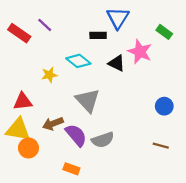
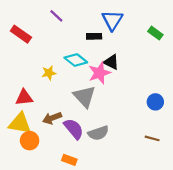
purple line: (45, 25) -> (56, 16), moved
pink star: (140, 52) -> (99, 73), moved, turned 30

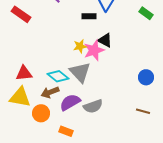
cyan diamond: (76, 60) -> (58, 76), moved
yellow star: (49, 73) -> (80, 46), moved
purple semicircle: (74, 129) -> (70, 102), turned -80
orange circle: (30, 141) -> (41, 113), moved

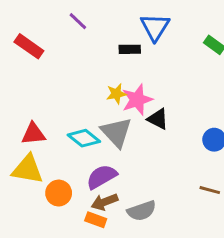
black triangle: (105, 40) -> (158, 119), moved
brown arrow: (50, 92) -> (105, 202), moved
gray semicircle: (93, 106) -> (142, 211), moved

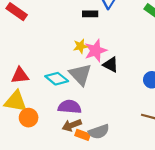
purple semicircle: (102, 177) -> (70, 107), turned 35
orange circle: (59, 193) -> (29, 118), moved
orange rectangle: (96, 220) -> (83, 135), moved

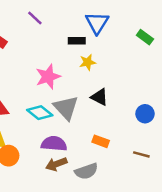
yellow star: (80, 46) -> (88, 62), moved
pink star: (96, 51) -> (48, 77), moved
orange rectangle: (83, 135) -> (101, 141), moved

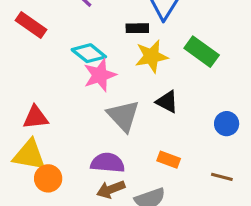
green rectangle: (145, 37) -> (202, 52), moved, size x1.5
yellow star: (88, 62) -> (151, 56), size x1.5
cyan diamond: (40, 113) -> (89, 53), moved

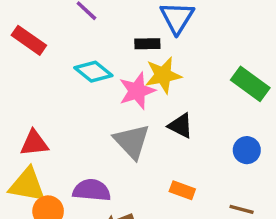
green rectangle: (202, 52) -> (250, 84), moved
pink star: (100, 75) -> (137, 91), moved
purple semicircle: (108, 163) -> (92, 190), moved

